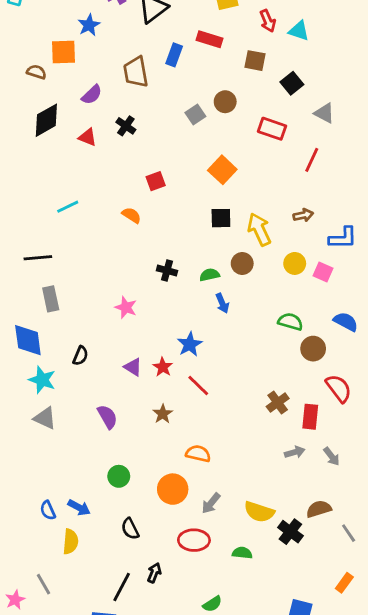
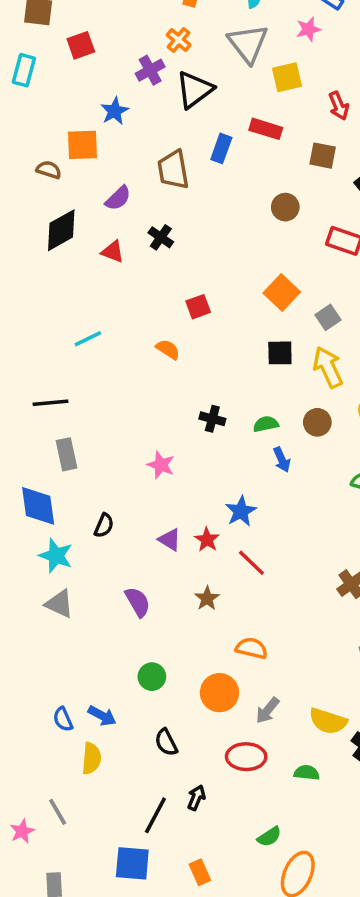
gray square: (195, 115) -> (328, 317), moved
brown circle: (242, 263) -> (317, 422), moved

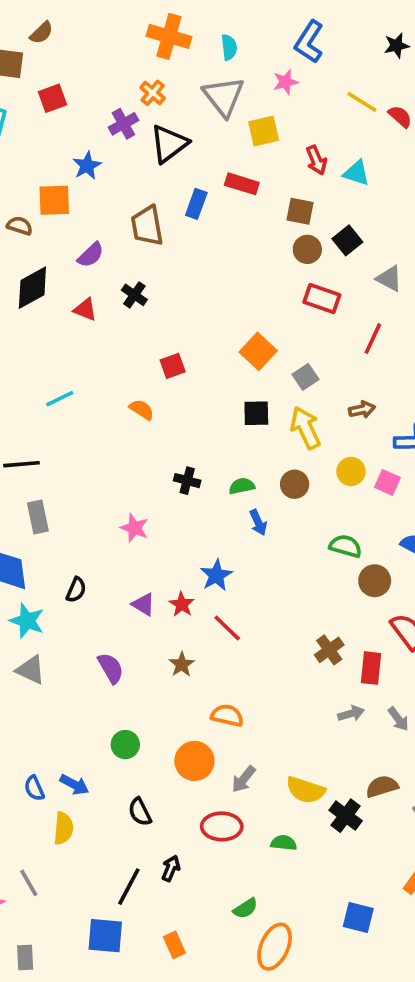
brown circle: (285, 207) -> (307, 249), moved

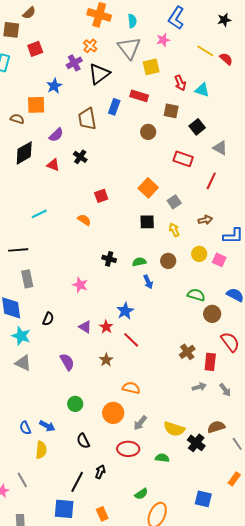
brown circle: (307, 249) -> (148, 132), moved
yellow arrow: (305, 428) -> (174, 230), size x0.6

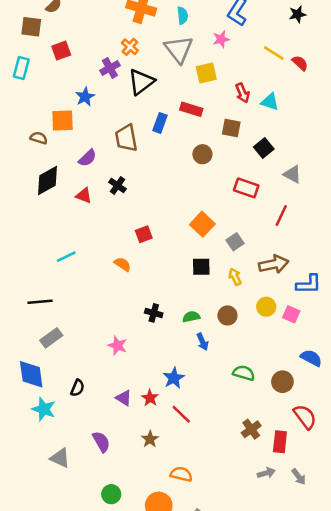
brown arrow: (205, 220) -> (274, 264), size x1.6
gray rectangle: (27, 279) -> (51, 338), turned 66
green semicircle: (196, 295) -> (244, 373), moved
gray triangle: (23, 363) -> (60, 458), moved

